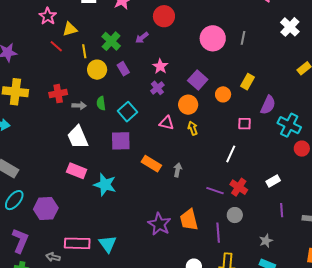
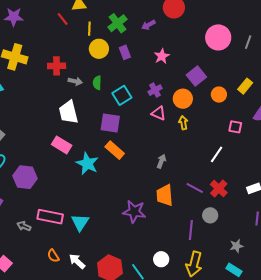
purple cross: (157, 88) -> (155, 90), moved
orange rectangle: (151, 164) -> (115, 150), moved
orange trapezoid: (189, 220) -> (165, 195), moved
purple star: (159, 224) -> (134, 212), turned -30

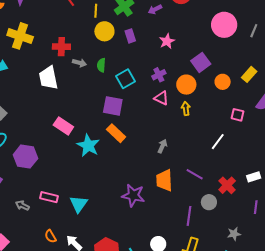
white trapezoid: (68, 112) -> (48, 78), moved
red cross: (219, 189) -> (227, 185), moved
pink rectangle: (50, 217) -> (49, 197), size x0.7

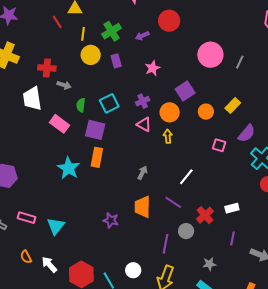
green semicircle: (101, 65) -> (81, 105), moved
pink rectangle: (63, 126) -> (60, 124), moved
orange rectangle: (116, 133) -> (97, 157), turned 54
white line: (218, 142) -> (186, 177), moved
purple star: (133, 195) -> (111, 220), size x0.7

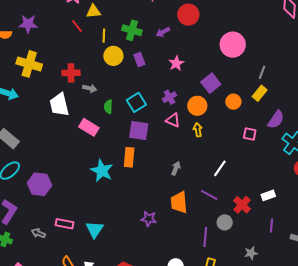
green cross: (112, 31) -> (132, 30), turned -36
gray line: (240, 62) -> (262, 72), moved
purple square: (95, 130) -> (139, 130), moved

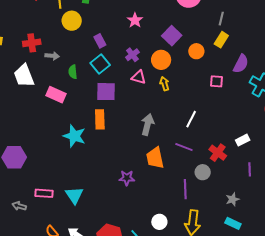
purple rectangle: (139, 59) -> (100, 41), moved
gray arrow: (176, 168) -> (148, 125), size x1.5

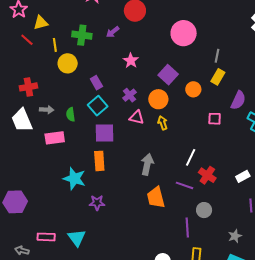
gray arrow: (52, 56) -> (47, 110), moved
pink rectangle: (56, 95) -> (55, 138), turned -30
red cross: (218, 153) -> (207, 175), moved
purple star: (127, 178) -> (97, 203), moved

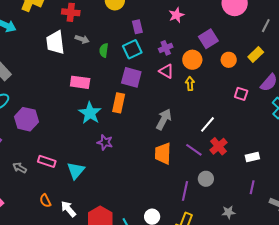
gray line: (217, 56) -> (266, 26), moved
pink rectangle: (55, 138) -> (80, 82), moved

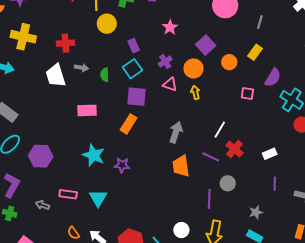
orange rectangle: (119, 103) -> (128, 124), turned 30
cyan star: (90, 113) -> (94, 155), moved

